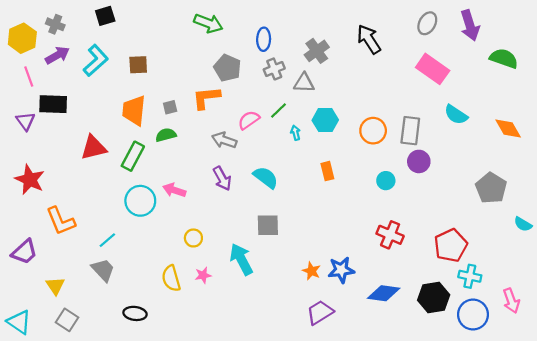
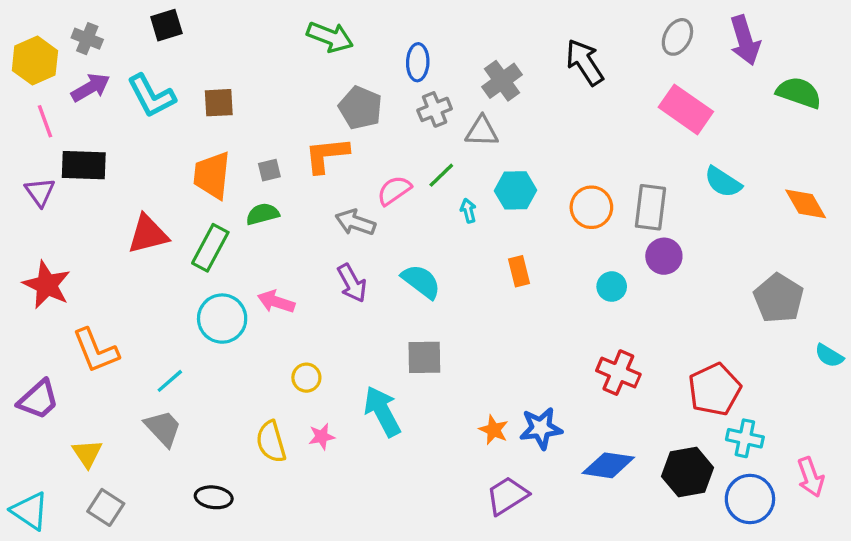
cyan L-shape: (96, 60) -> (151, 96), turned 104

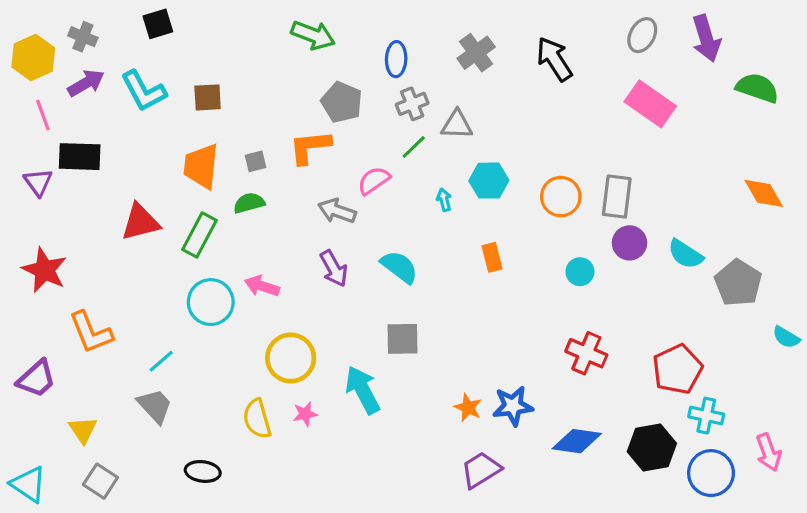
gray cross: (502, 81) -> (476, 53), moved
green line: (441, 175) -> (414, 147), moved
cyan semicircle: (723, 182) -> (685, 254), moved
yellow circle: (306, 378) -> (291, 358), size x1.8

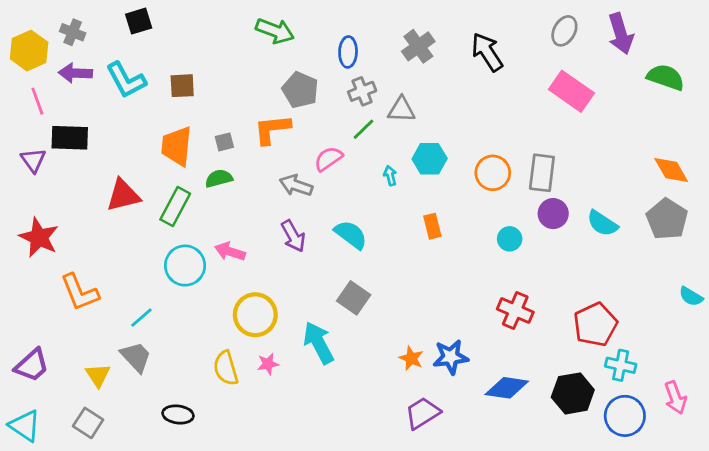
purple arrow: (86, 83) -> (75, 73), turned -148
gray pentagon: (738, 283) -> (667, 219), moved
gray square: (403, 339) -> (354, 298), turned 36
purple trapezoid: (36, 379) -> (32, 365), moved
yellow triangle: (83, 430) -> (98, 375), moved

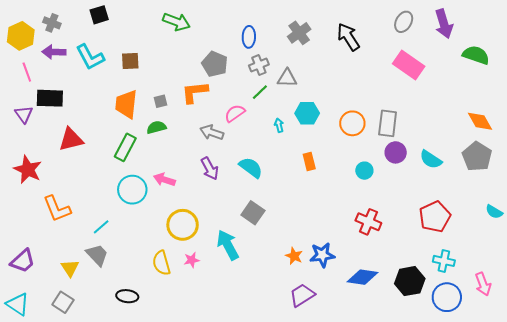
green arrow: (275, 31) -> (177, 22), moved
red triangle: (123, 195) -> (71, 139), moved
red pentagon: (595, 325) -> (435, 217), moved

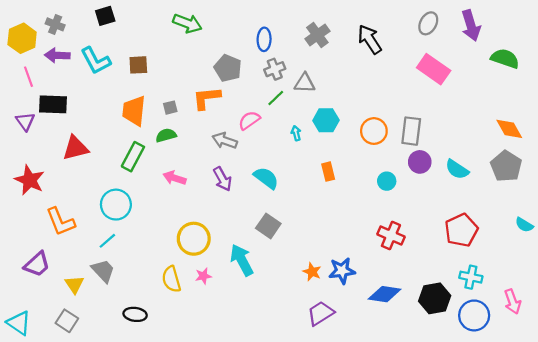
pink arrow: (164, 180) -> (175, 178), moved
cyan circle: (132, 190) -> (116, 205), moved
purple trapezoid: (23, 261) -> (37, 264), moved

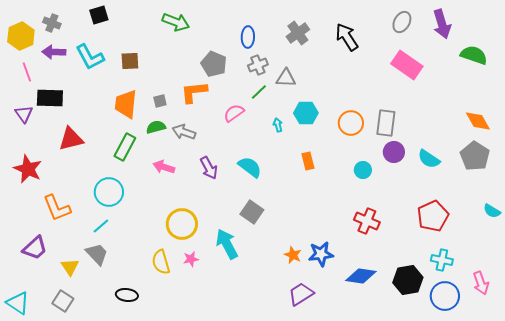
gray arrow: (225, 141) -> (184, 132), moved

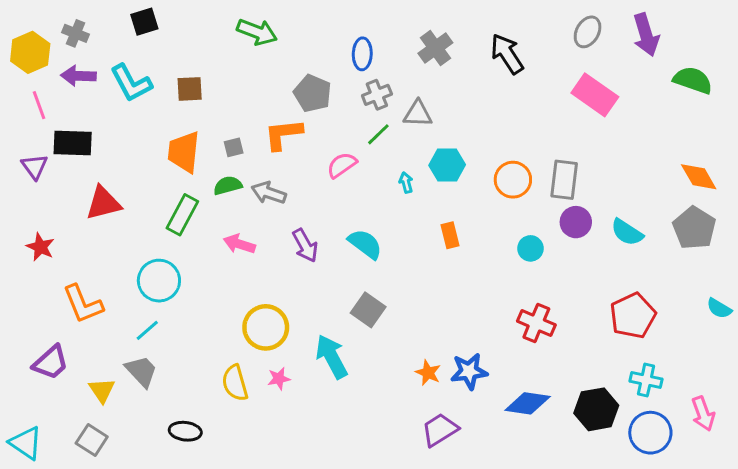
red star: (28, 169) -> (40, 247), size x0.7

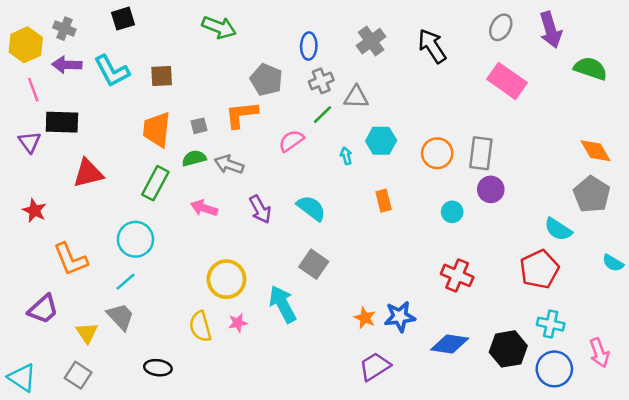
cyan semicircle: (627, 232) -> (558, 229), moved

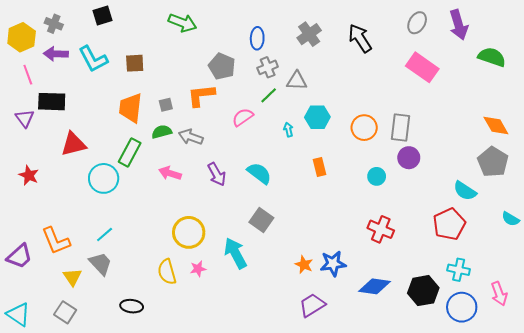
cyan circle: (135, 239) -> (104, 178), moved
orange L-shape: (71, 259) -> (56, 241), moved
purple trapezoid: (43, 309) -> (19, 256), moved

